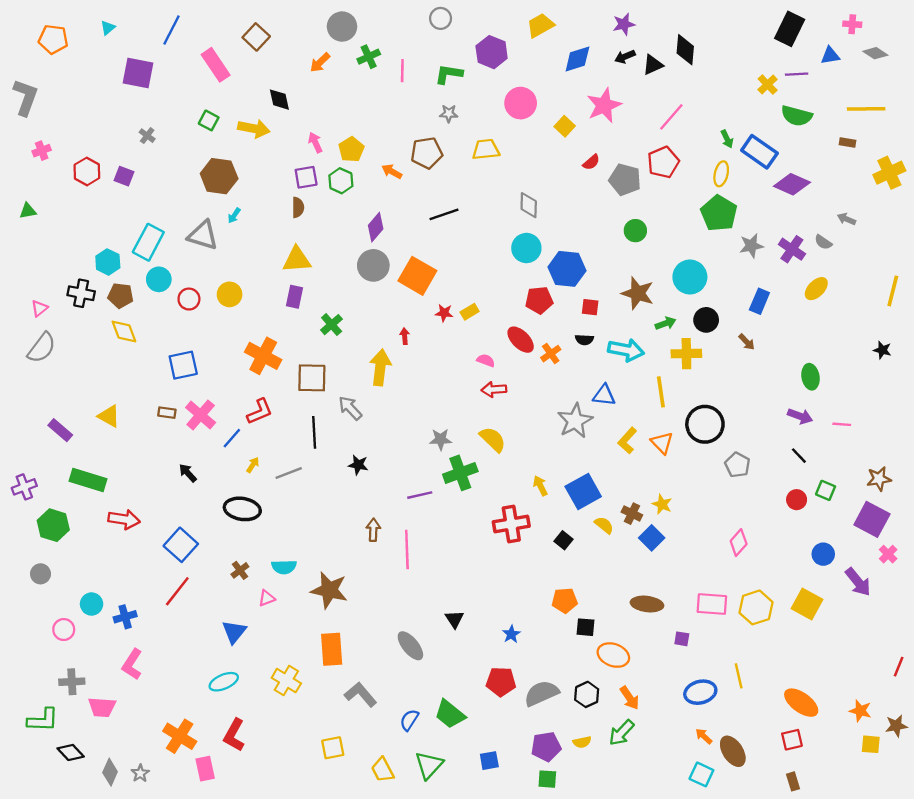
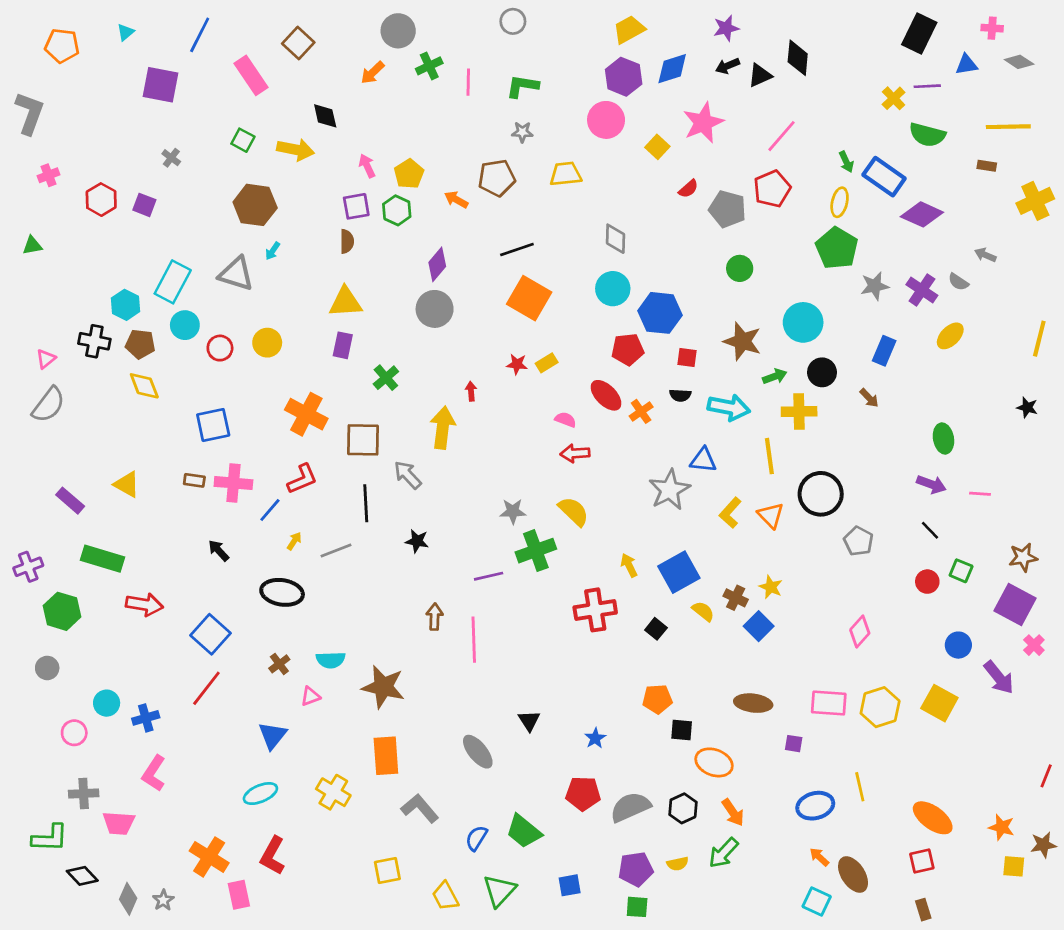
purple hexagon: (492, 52) -> (624, 77), moved
orange square: (417, 276) -> (529, 298), moved
pink cross: (201, 415) -> (233, 483), turned -36

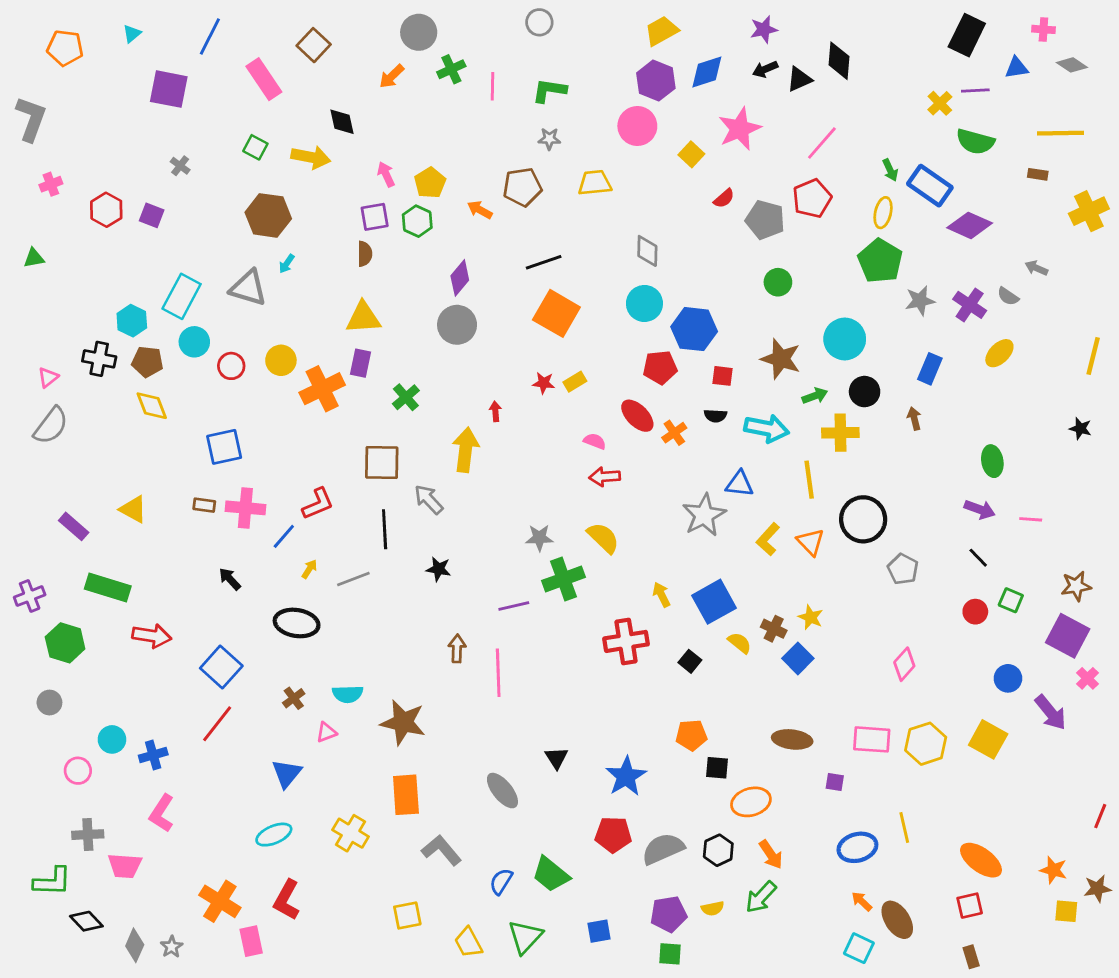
brown arrow: (869, 398) -> (914, 419), turned -150
orange cross: (306, 414) -> (322, 389), moved, turned 36
blue star: (595, 738) -> (626, 776), size x1.8
orange ellipse: (714, 762) -> (751, 802), turned -36

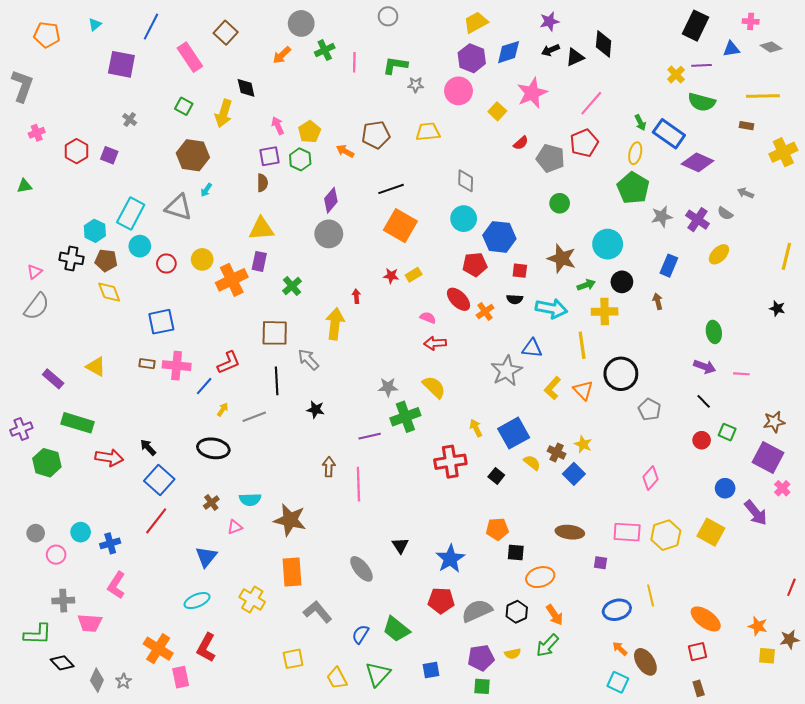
gray star: (549, 139) -> (416, 85), moved
yellow arrow: (311, 157) -> (224, 113), turned 96
black arrow: (230, 579) -> (148, 447), moved
gray circle: (49, 703) -> (36, 533), moved

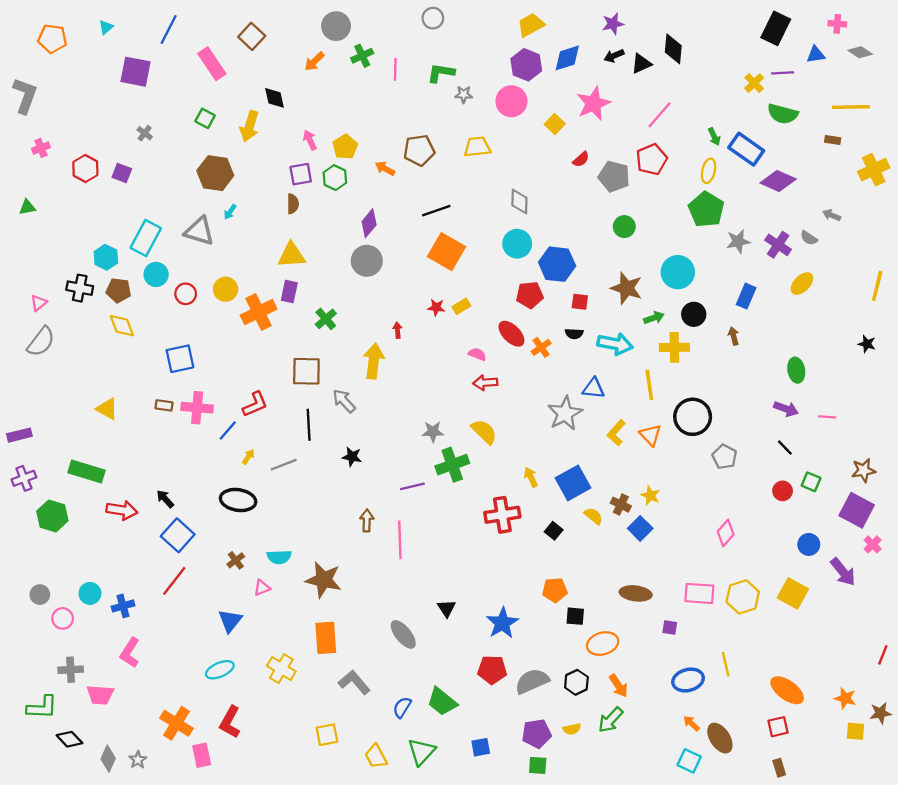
purple rectangle: (53, 379) -> (19, 435), moved, turned -55

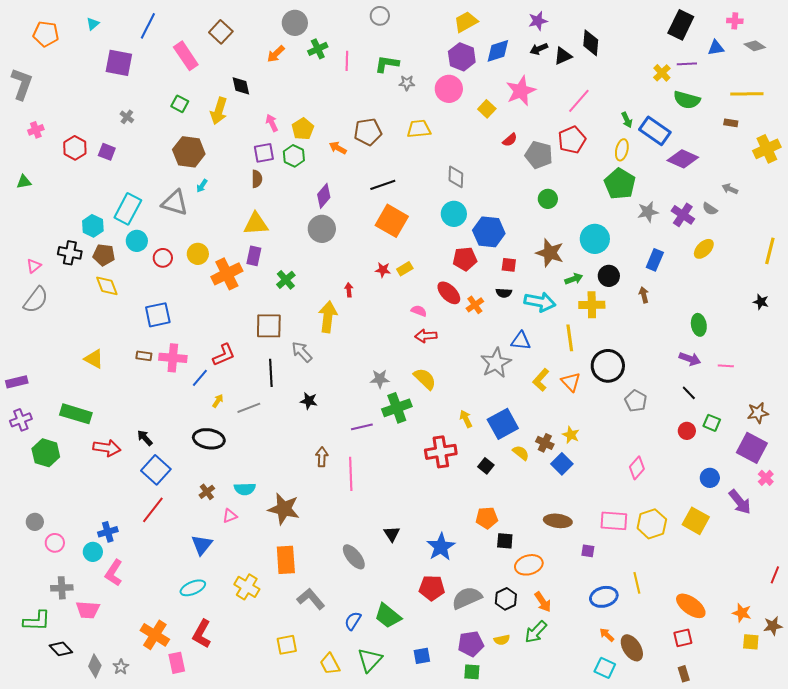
cyan circle: (90, 593) -> (93, 552), moved

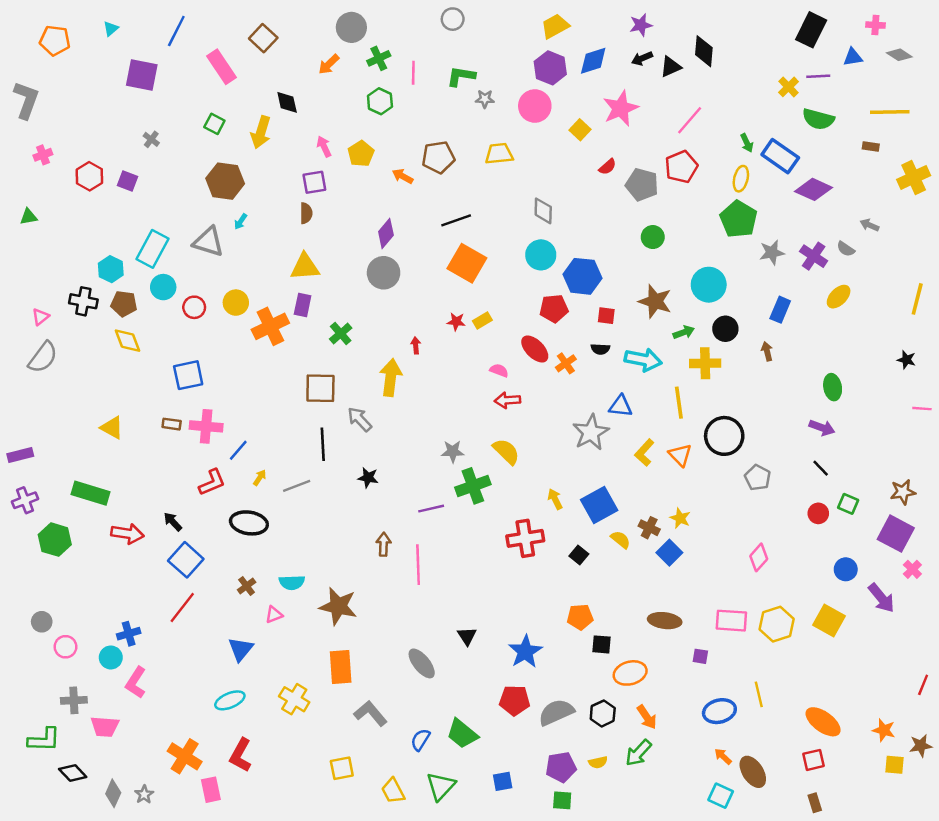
green hexagon: (294, 156) -> (380, 101), moved
red L-shape: (224, 355) -> (212, 482), moved
pink line: (726, 366) -> (922, 409), moved

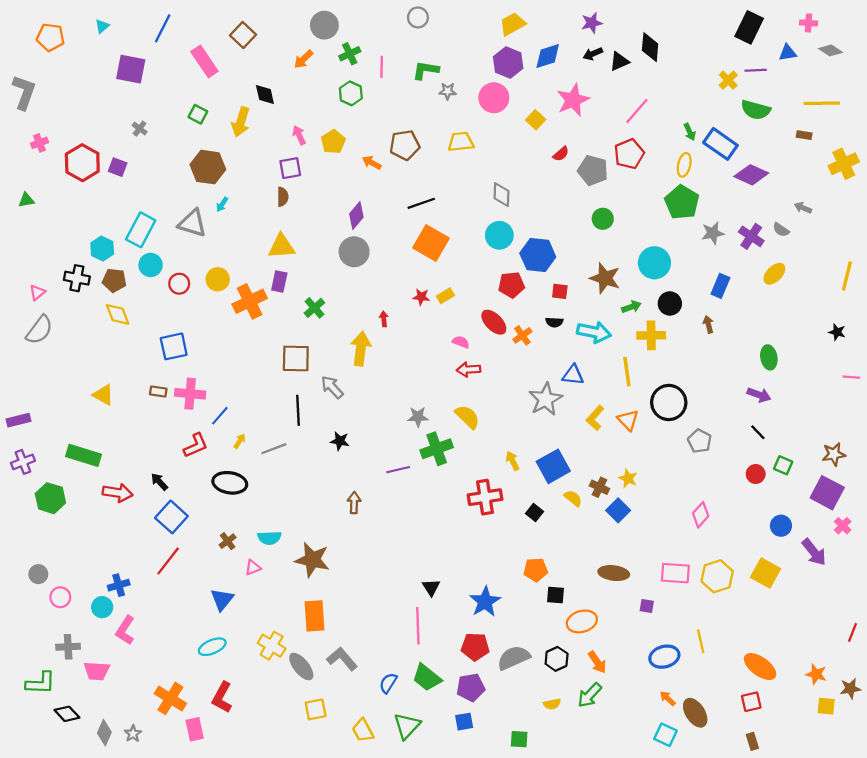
red hexagon: (89, 176) -> (82, 163), size x1.4
pink line: (418, 565) -> (418, 626), moved
gray ellipse: (422, 663) -> (301, 667), moved
purple pentagon: (561, 767) -> (471, 687), moved

